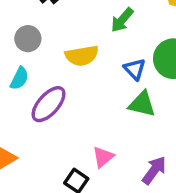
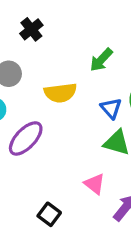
pink triangle: (103, 157) -> (95, 184), moved, turned -45

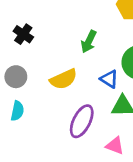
purple ellipse: (26, 138) -> (82, 121), moved

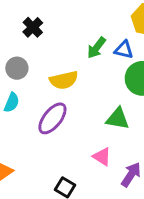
blue triangle: (109, 79) -> (124, 50), moved, turned -30
purple ellipse: (82, 121) -> (52, 118), moved

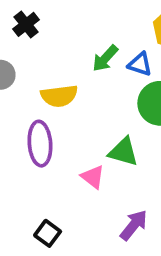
purple ellipse: (52, 118) -> (40, 144), turned -48
pink triangle: (102, 157) -> (93, 177), moved

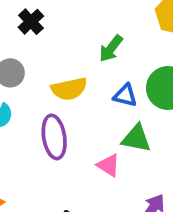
blue triangle: (140, 64) -> (125, 95), moved

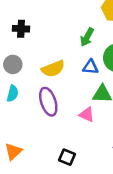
black cross: (31, 22) -> (21, 29), turned -35
green arrow: (111, 48) -> (87, 37), moved

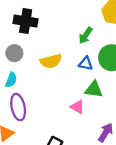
black cross: (21, 29) -> (26, 21), size x1.5
purple ellipse: (48, 102) -> (18, 107), moved

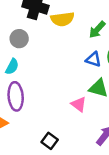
yellow semicircle: (51, 61) -> (62, 19), moved

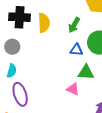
yellow semicircle: (62, 19) -> (44, 23), turned -72

